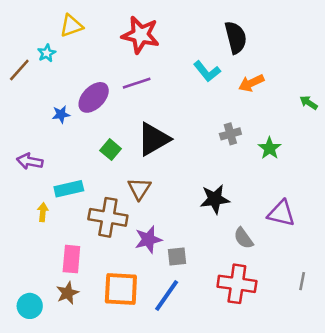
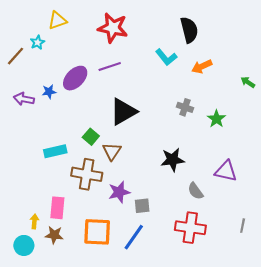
gray cross: (230, 134) -> (185, 107), turned 35
green square: (111, 150) -> (91, 137), moved
purple arrow: (30, 161) -> (24, 99), moved
yellow arrow: (43, 212) -> (34, 221), moved
brown star: (68, 293) -> (54, 235), turned 30

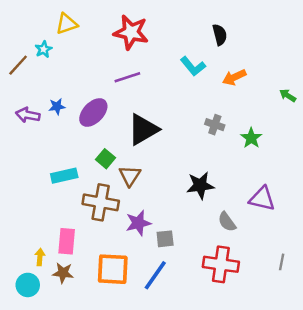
black semicircle: (189, 30) -> (220, 35), size x0.7
purple ellipse: (75, 78) -> (93, 112), moved

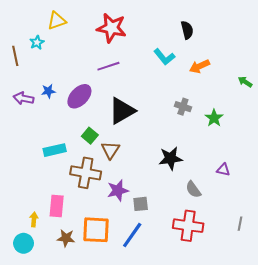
brown line: (18, 65) -> (15, 56), turned -54
purple triangle: (262, 199) -> (223, 170), size x0.6
brown star: (63, 273) -> (66, 238), moved

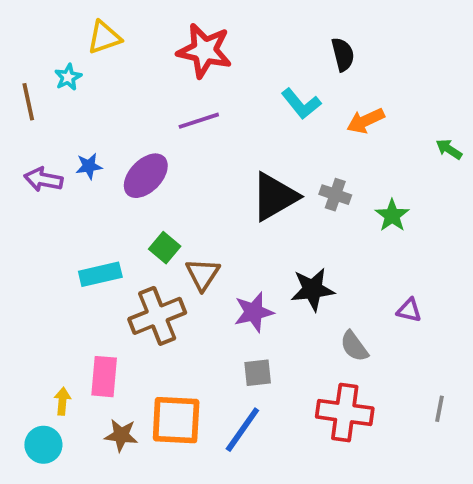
black triangle: (122, 111) -> (275, 197), moved
brown cross: (86, 173) -> (157, 316), turned -32
purple star: (118, 190) -> (254, 312), moved

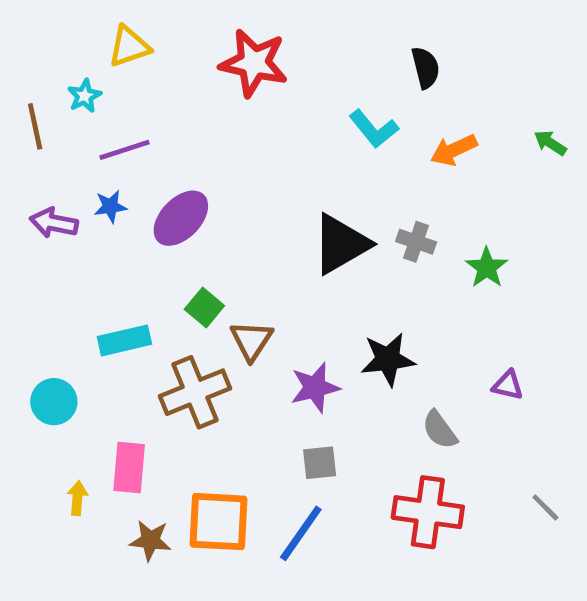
purple line: (199, 121) -> (124, 150), moved
green arrow: (449, 149) -> (550, 143), moved
gray line: (439, 409) -> (545, 507), turned -56
cyan circle: (43, 445) -> (54, 402), moved

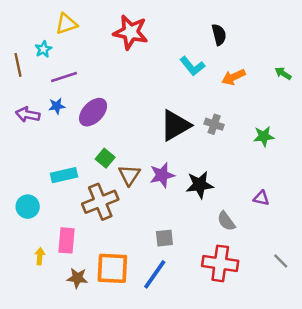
green star: (487, 268) -> (264, 136), moved, turned 30
purple star: (315, 388) -> (162, 175), moved

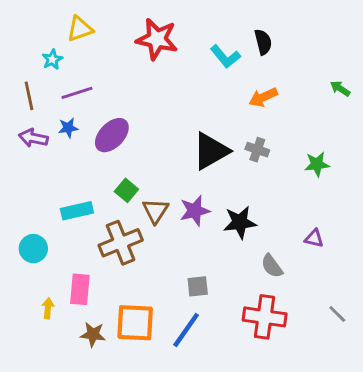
brown line: (18, 65) -> (29, 96), moved
cyan L-shape: (192, 66) -> (225, 57), moved
orange arrow: (233, 77) -> (263, 97), moved

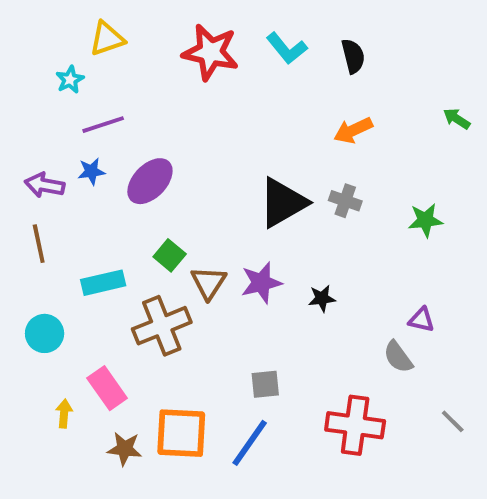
cyan L-shape: (225, 57) -> (287, 48), moved
brown line: (29, 96) -> (39, 244), moved
black star: (240, 222) -> (322, 298), size x0.6
gray semicircle: (272, 266) -> (398, 357), moved
pink rectangle: (80, 289) -> (107, 388), turned -40

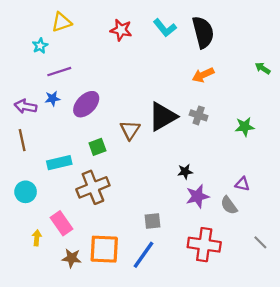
red star: (211, 52) -> (121, 30), size x0.7
black semicircle: (353, 56) -> (203, 32), size x1.6
green square: (170, 255) -> (97, 147), turned 30
brown triangle: (209, 283) -> (130, 130), moved
purple star: (261, 283) -> (197, 196), moved

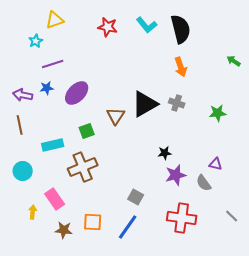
orange arrow: (203, 75) -> (181, 67), turned -84
gray square: (152, 221) -> (136, 197), turned 35
orange square: (104, 249) -> (93, 222), size x0.7

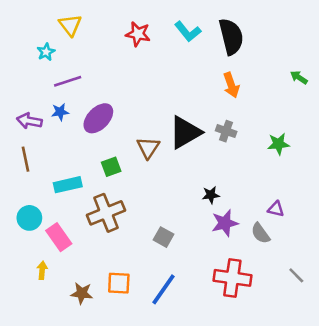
yellow triangle: (55, 20) -> (70, 25), turned -48
gray square: (136, 197) -> (163, 237), moved
pink rectangle: (55, 199) -> (59, 237), moved

